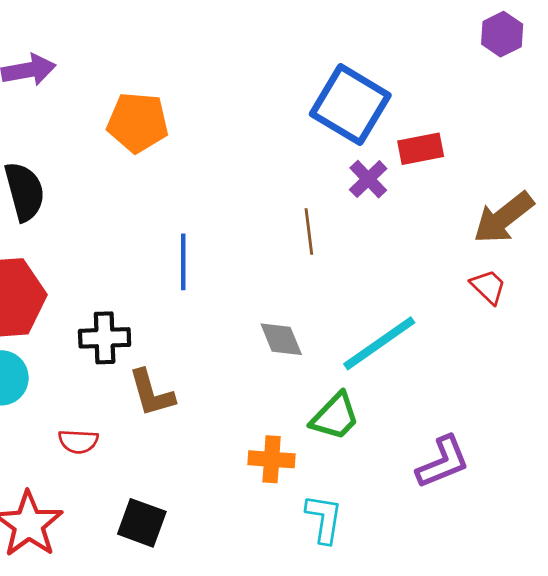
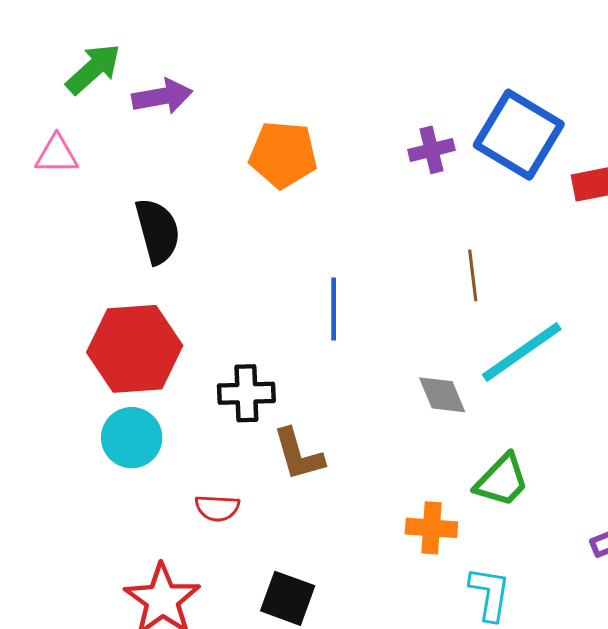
purple cross: (368, 179) -> (431, 150), moved, turned 30
cyan line: (379, 343) -> (522, 352), moved

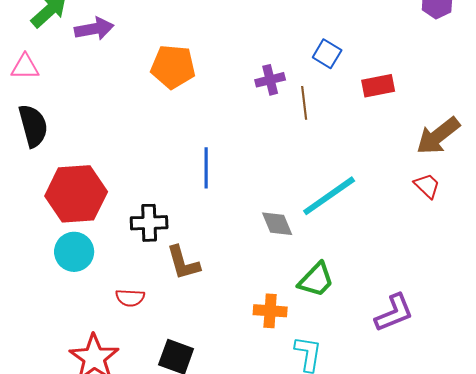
blue square: (519, 135) -> (327, 54), size x0.5
purple cross: (431, 150) -> (270, 80), moved
black semicircle: (158, 231) -> (33, 126), moved
brown line: (473, 275) -> (304, 103), moved

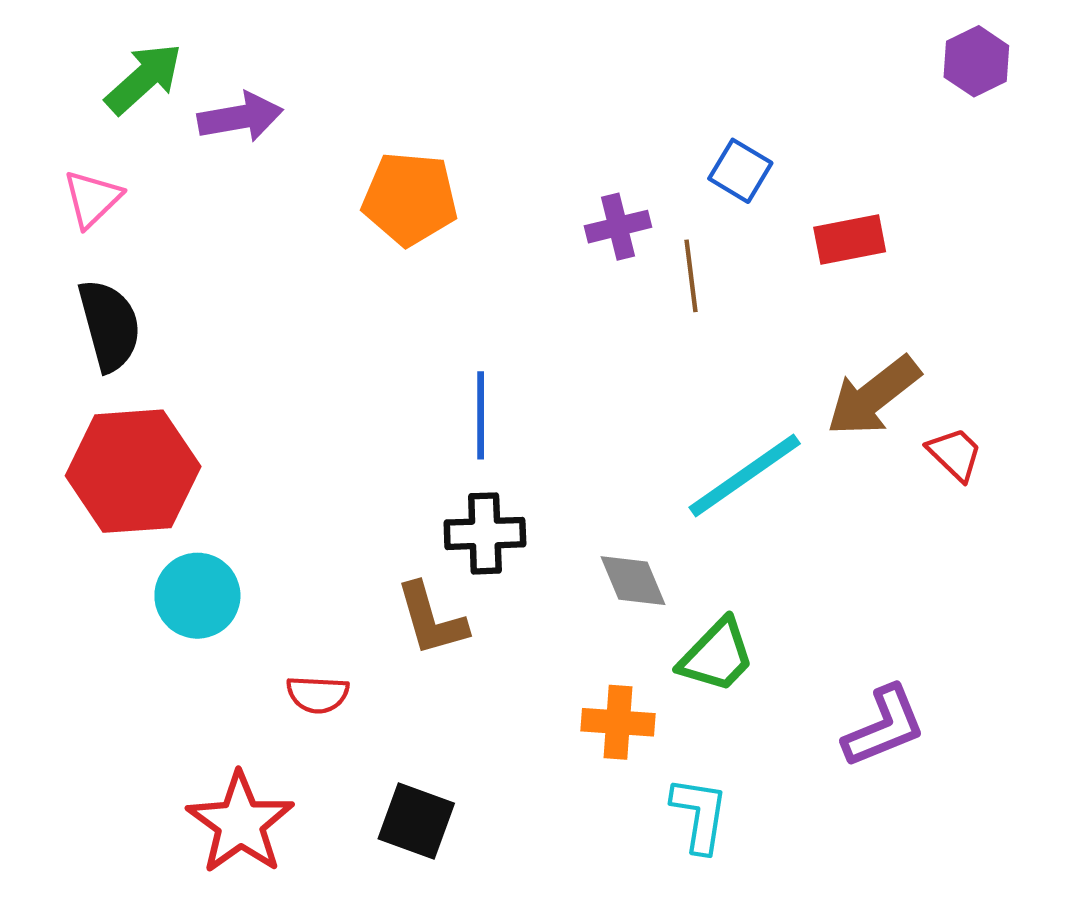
pink triangle: (25, 67) -> (92, 199), turned -44
brown arrow: (438, 136) -> (873, 396), moved
red hexagon: (76, 194) -> (133, 471), moved
black cross: (149, 223) -> (485, 533), moved
gray diamond: (277, 224) -> (633, 581), moved

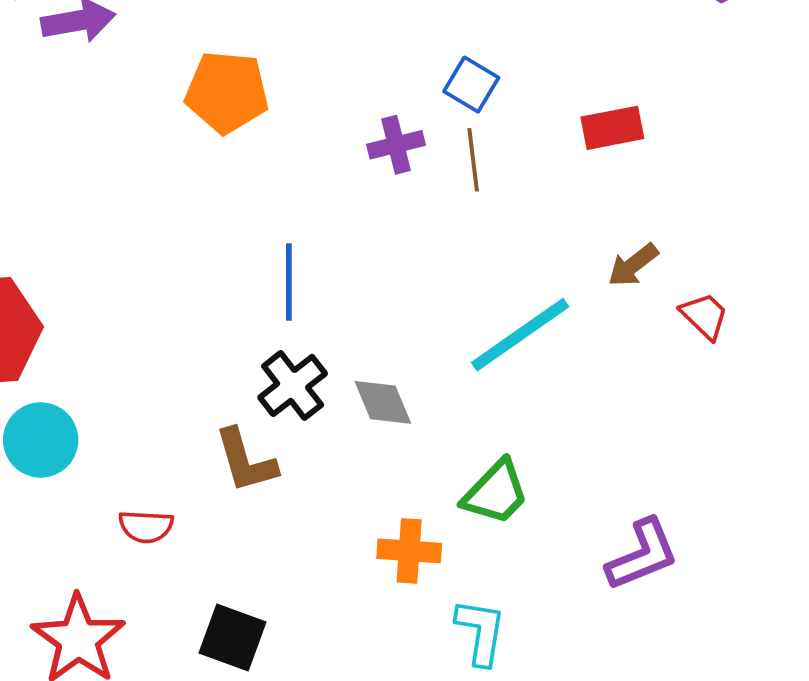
blue square: (740, 171) -> (471, 85), moved
purple cross: (618, 227) -> (396, 145), moved
brown arrow: (873, 396) -> (633, 265), size x0.6
black cross: (485, 533) -> (293, 385), turned -36
gray diamond: (633, 581) -> (383, 402), moved

